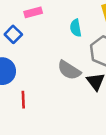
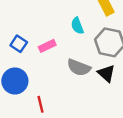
pink rectangle: (33, 12) -> (47, 46), moved

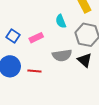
gray semicircle: (79, 67) -> (62, 55), turned -30
red line: (41, 104) -> (34, 71), moved, turned -72

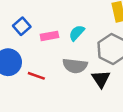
cyan semicircle: (61, 21) -> (77, 33), moved, turned 48

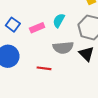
red line: (36, 76) -> (44, 68), moved

